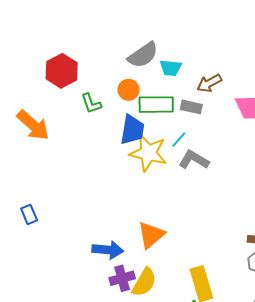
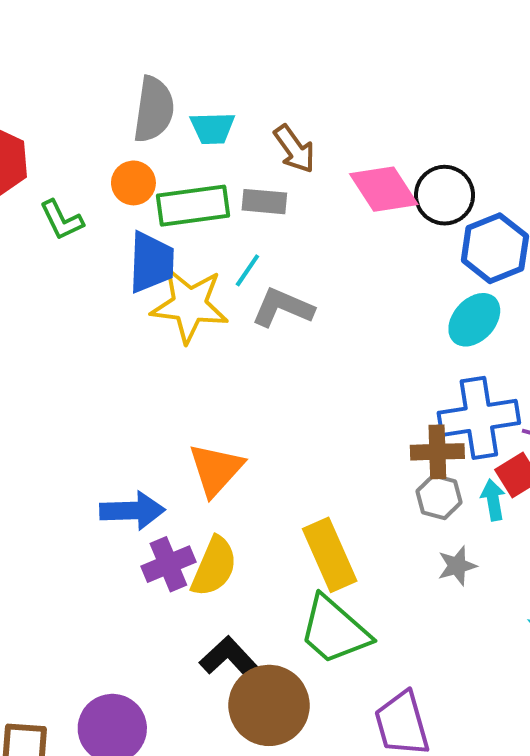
gray semicircle: (143, 55) -> (154, 109), turned -40
brown arrow: (209, 83) -> (294, 149), turned -90

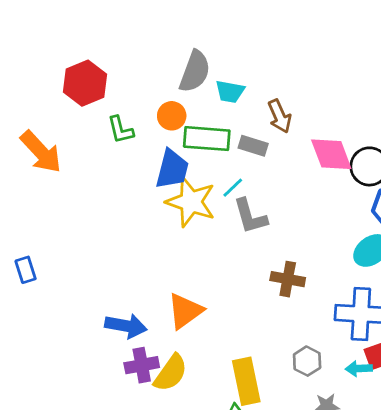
gray L-shape: (283, 308) -> (250, 216), turned -141
brown cross: (437, 452) -> (288, 279), moved
gray hexagon: (439, 497) -> (307, 361), moved
cyan arrow: (493, 500) -> (359, 369), turned -95

